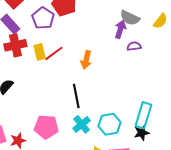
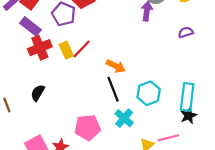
purple semicircle: (134, 46) -> (186, 32), moved
orange arrow: (86, 60) -> (116, 66), moved, turned -66
cyan hexagon: (109, 124) -> (149, 93), moved

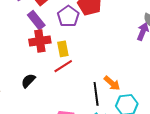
red line: (82, 49) -> (63, 66), moved
orange arrow: (116, 66) -> (112, 83), moved

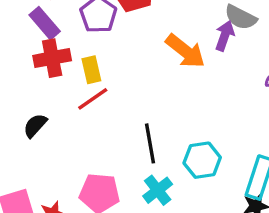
orange arrow: (112, 83) -> (185, 51), moved, size x1.4

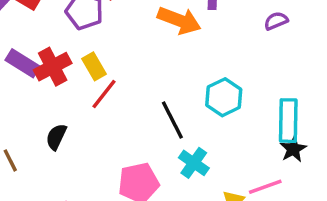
purple rectangle: (45, 23) -> (23, 63), moved
cyan hexagon: (202, 160) -> (224, 97), moved

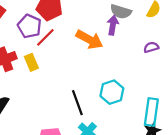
red line: (104, 94) -> (45, 37), moved

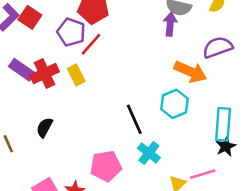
orange arrow: (89, 40) -> (190, 72), moved
purple semicircle: (151, 47) -> (218, 47), size x1.6

